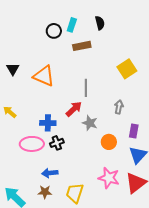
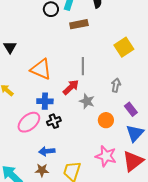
orange triangle: (44, 76) -> (41, 69), moved
purple rectangle: (134, 131) -> (131, 109), turned -48
pink ellipse: (32, 144) -> (29, 122), turned -40

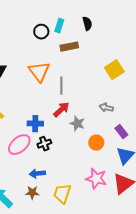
gray line: (83, 66) -> (61, 86), moved
orange triangle: (41, 69) -> (39, 72), moved, turned 30
gray arrow: (116, 85) -> (106, 108), turned -88

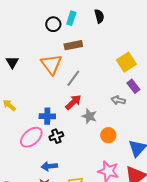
brown rectangle: (69, 47) -> (73, 45), moved
gray line: (61, 86) -> (73, 78), turned 36
purple rectangle: (121, 132) -> (133, 86), moved

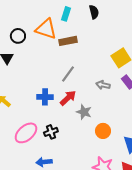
black circle: (53, 24) -> (18, 36), moved
orange triangle: (51, 64) -> (46, 29), moved, turned -35
gray arrow: (118, 100) -> (103, 85), moved
blue cross: (47, 116) -> (45, 97), moved

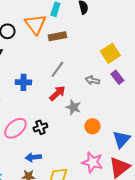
orange triangle: (46, 29) -> (35, 24), turned 35
blue cross: (45, 97) -> (23, 82), moved

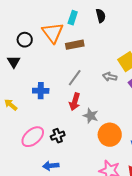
gray arrow: (92, 80) -> (110, 77), moved
red arrow: (57, 93) -> (75, 102), turned 150
orange circle: (92, 126) -> (110, 135), size x1.5

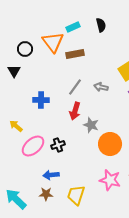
cyan rectangle: (73, 18) -> (73, 27), turned 48
gray arrow: (110, 77) -> (101, 87), moved
yellow arrow: (11, 105) -> (16, 126), moved

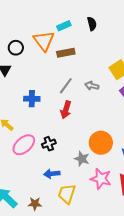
gray star: (91, 125) -> (82, 159), moved
blue arrow: (51, 175) -> (52, 174), moved
brown star: (46, 194) -> (35, 204), moved

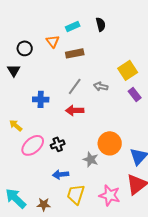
orange triangle: (44, 41) -> (53, 41), size x0.6
red arrow: (66, 110) -> (75, 110), turned 72
pink star: (101, 179) -> (110, 195), moved

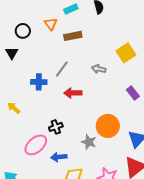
gray line: (75, 86) -> (62, 69), moved
purple rectangle: (135, 94) -> (133, 93), moved
pink ellipse: (33, 145) -> (36, 145), moved

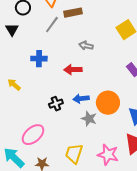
gray line: (62, 69) -> (52, 25), moved
gray arrow: (99, 69) -> (86, 46), moved
pink ellipse: (36, 145) -> (33, 135), moved
blue arrow: (59, 157) -> (81, 99), moved

